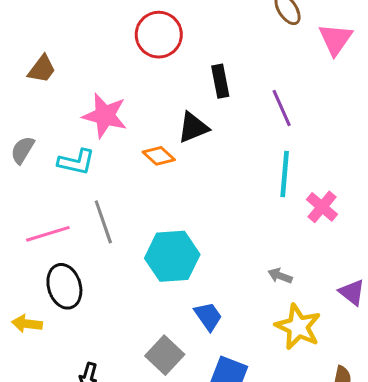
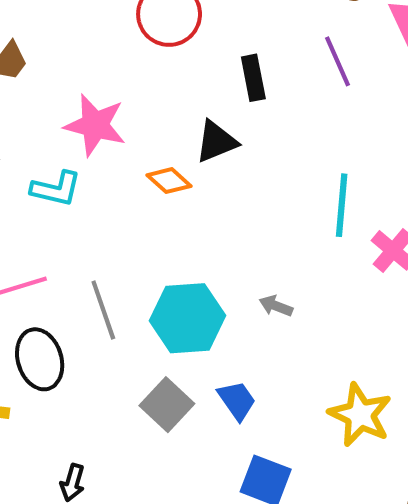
purple line: (282, 108) -> (338, 61), moved
gray line: (103, 222) -> (103, 310), moved
gray arrow: (280, 276) -> (276, 306), moved
gray square: (165, 355) -> (167, 405), moved

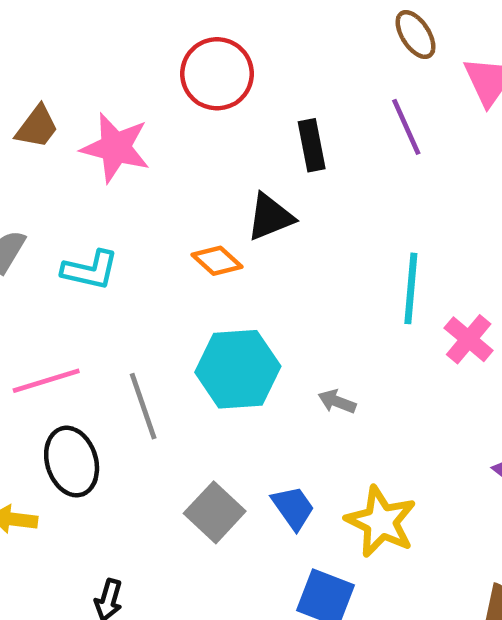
pink star: (95, 125) -> (115, 148), moved
cyan hexagon: (188, 318) -> (238, 369), moved
yellow star: (360, 415) -> (381, 522), moved

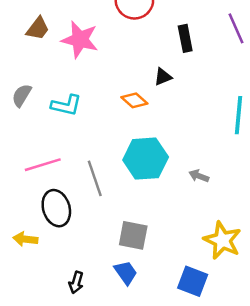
black triangle: (270, 217) -> (163, 77), size x0.7
blue trapezoid: (293, 508) -> (126, 273), moved
gray square: (215, 512) -> (133, 235), turned -32

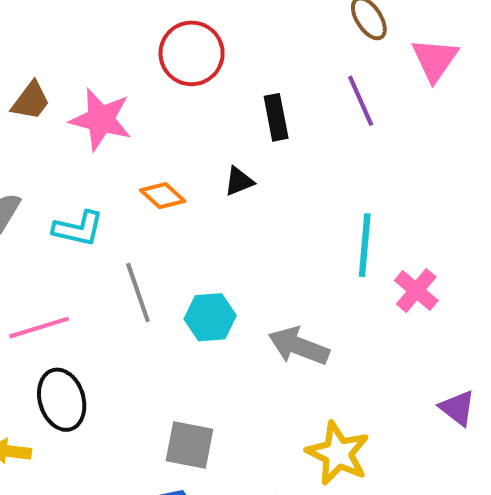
orange diamond: (134, 100) -> (163, 196), moved
cyan hexagon: (146, 159) -> (210, 317), size x0.7
gray arrow: (199, 176) -> (299, 346), size x1.8
gray line: (95, 178) -> (138, 293), moved

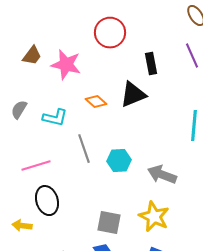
black triangle: (239, 181) -> (133, 95), size x1.8
yellow star: (338, 453) -> (154, 217), moved

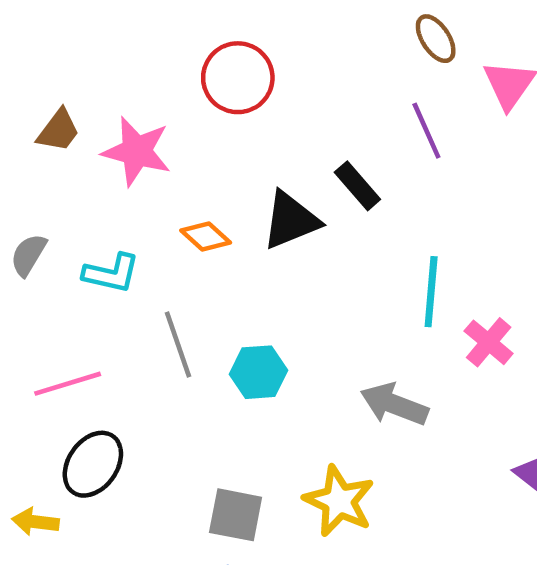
black rectangle: (151, 64) -> (357, 186), moved, turned -30
gray arrow: (162, 175) -> (394, 404), moved
black ellipse: (47, 201) -> (93, 464), turned 52

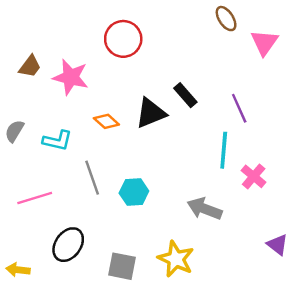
purple line: (426, 131) -> (239, 108), moved
black ellipse: (93, 464) -> (68, 245), moved

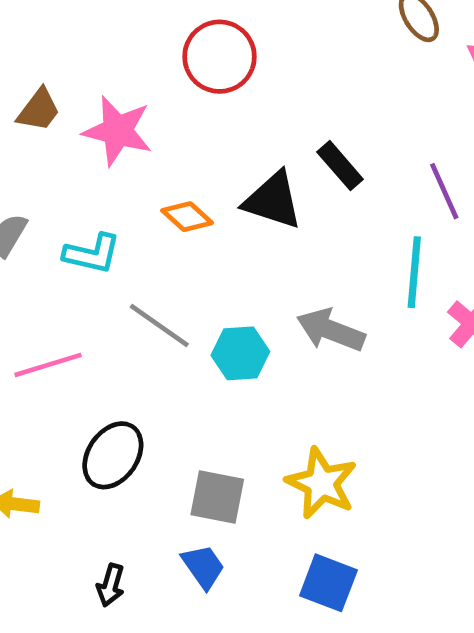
black triangle: (151, 113) -> (273, 200), turned 40
gray line: (92, 178) -> (159, 326), turned -36
gray arrow: (205, 209) -> (331, 330), moved

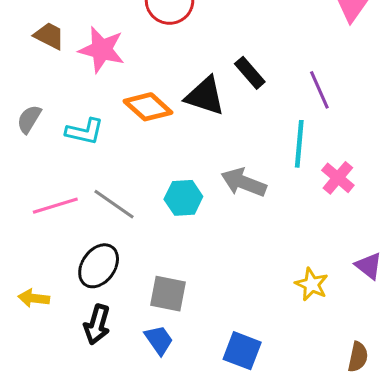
brown trapezoid: (39, 110) -> (49, 36), turned -100
orange diamond: (187, 217) -> (148, 107), size x1.4
gray line: (159, 326) -> (114, 204), moved
yellow star: (321, 483) -> (312, 284), moved, size x0.7
black arrow: (111, 585) -> (97, 324), moved, size x1.4

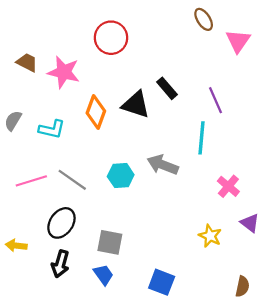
orange diamond: (148, 107) -> (96, 112), turned 68
pink cross: (338, 178) -> (228, 186), moved

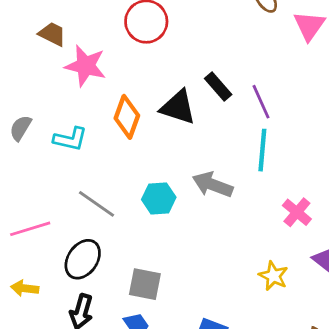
brown trapezoid: (27, 62) -> (52, 34), moved
purple line: (215, 100) -> (261, 102), moved
pink line: (31, 181) -> (30, 229), moved

